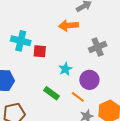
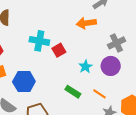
red square: (40, 51) -> (59, 50), turned -32
purple circle: (89, 80) -> (111, 66), moved

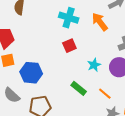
orange arrow: (86, 23) -> (100, 22), turned 54
cyan cross: (39, 41) -> (69, 18), moved

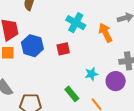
red square: (69, 46) -> (63, 49), moved
blue hexagon: (31, 73) -> (32, 46), moved

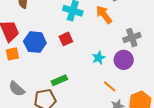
green rectangle: (72, 94) -> (59, 80), moved, turned -63

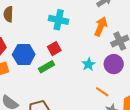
orange arrow: (104, 15) -> (101, 26), moved, turned 66
green rectangle: (59, 80) -> (46, 67), moved

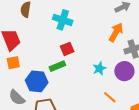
cyan cross: (59, 20) -> (63, 20), moved
blue hexagon: (24, 55) -> (37, 81), moved

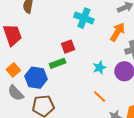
cyan cross: (63, 20) -> (84, 18), moved
orange square: (13, 63) -> (13, 70), moved, turned -32
orange line: (110, 97) -> (100, 97), moved

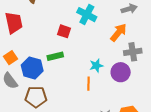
red square: (68, 47) -> (64, 31), moved, turned 32
orange line: (100, 97) -> (88, 84), moved, turned 40

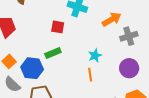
orange arrow: (118, 32) -> (112, 19), turned 30
purple circle: (121, 72) -> (129, 68), moved

